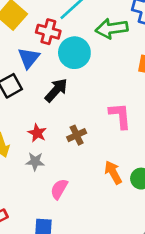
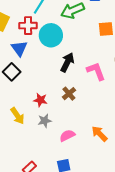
black arrow: (56, 90) -> (67, 62), moved
orange arrow: (113, 172) -> (100, 134), moved
pink semicircle: (59, 189) -> (67, 136), turned 49

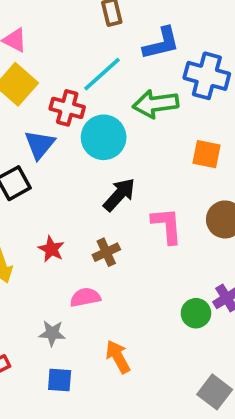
gray star: (45, 121) -> (52, 333), moved
orange arrow: (100, 134) -> (118, 357), moved
pink semicircle: (67, 136) -> (85, 297), moved

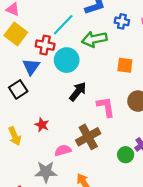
blue cross: (207, 76) -> (122, 21), size x0.6
brown cross: (106, 252) -> (88, 137), moved, size x1.6
gray star: (52, 333) -> (46, 172), size x1.5

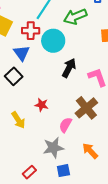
pink semicircle: (63, 150) -> (65, 125), turned -35

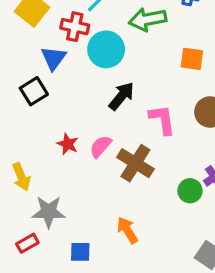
brown cross: (86, 108) -> (135, 163), turned -30
yellow arrow: (18, 120) -> (21, 177), moved
pink semicircle: (65, 125) -> (101, 146), moved
gray star: (53, 148) -> (49, 212), moved

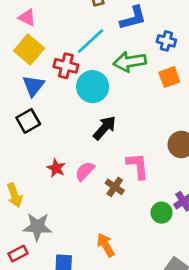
blue triangle: (54, 58) -> (33, 86), moved
orange square: (192, 59) -> (169, 77), moved, turned -30
pink L-shape: (162, 120) -> (138, 166), moved
brown cross: (135, 163) -> (115, 187), size x0.6

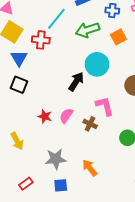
cyan circle: (93, 87) -> (97, 64), moved
black square: (28, 121) -> (19, 85), turned -30
gray star: (37, 227) -> (56, 159), moved

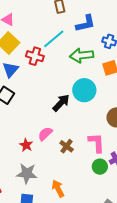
pink L-shape: (105, 106) -> (96, 143), moved
red star: (45, 116) -> (26, 145), moved

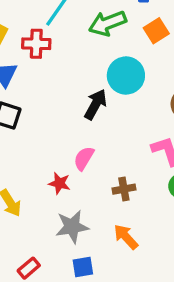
brown cross: (67, 146) -> (124, 189), moved, turned -32

